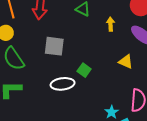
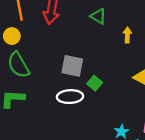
gray square: (54, 46) -> (72, 66), moved

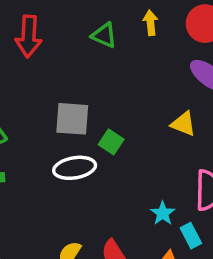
yellow arrow: (127, 35) -> (150, 23), moved

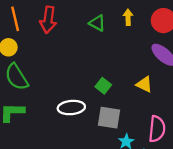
gray square: (72, 119) -> (109, 118), moved
green square: (111, 142) -> (103, 86), moved

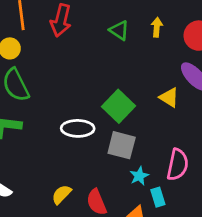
yellow triangle: (144, 84) -> (169, 97), moved
green square: (103, 86) -> (119, 106), size x1.6

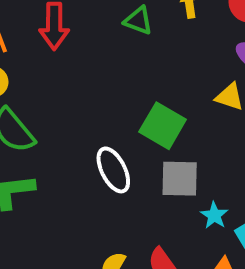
white ellipse: (78, 128) -> (113, 170), turned 76

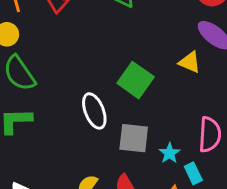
gray square: (180, 179) -> (134, 138), moved

